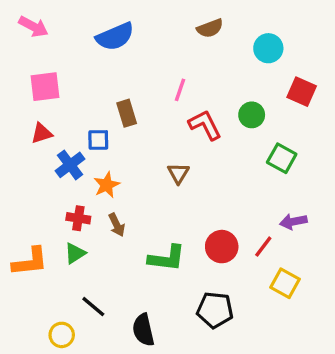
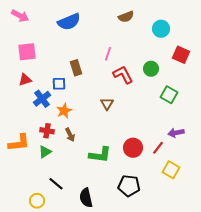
orange L-shape: (30, 262) -> (19, 143), moved

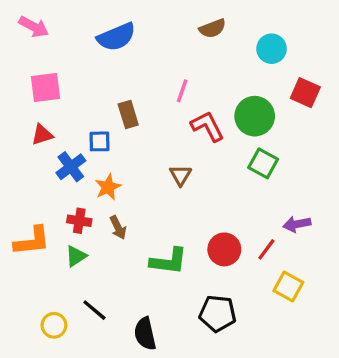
green circle: (151, 69) -> (255, 116), size x1.5
green square: (169, 95) -> (263, 163), moved
yellow circle: (37, 201) -> (54, 325), moved

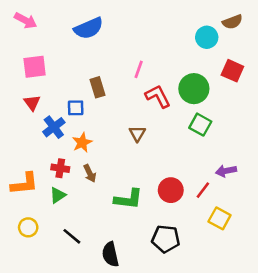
brown semicircle: (213, 28) -> (232, 22), moved
red triangle: (42, 135) -> (32, 103), turned -48
yellow circle: (54, 325) -> (28, 227), moved

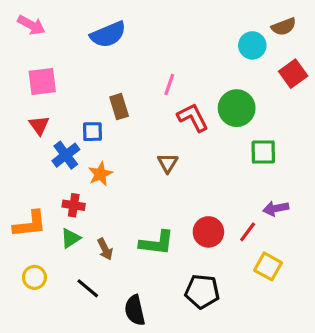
red square: (232, 71) -> (293, 74), moved, turned 30
green square: (200, 125) -> (263, 152), moved, turned -30
brown arrow: (90, 173) -> (105, 249), moved

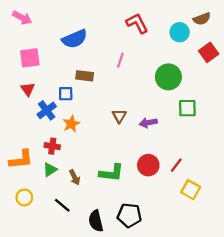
blue semicircle: (108, 34) -> (75, 39), moved
brown rectangle: (119, 107) -> (85, 76), turned -66
red L-shape: (193, 118) -> (137, 23), moved
purple arrow: (276, 208) -> (148, 123), moved
black pentagon: (202, 291) -> (129, 215), moved

